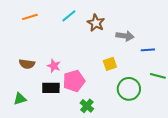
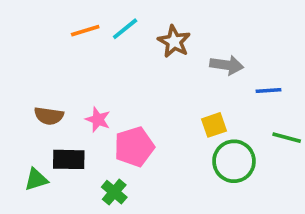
orange line: (30, 17) -> (85, 31), moved
yellow square: (110, 64) -> (214, 125), moved
black rectangle: (51, 88) -> (69, 159), moved
green cross: (87, 106) -> (114, 192), moved

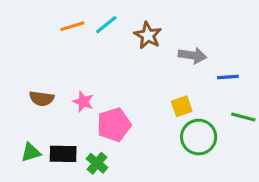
black rectangle: (69, 159) -> (63, 154), moved

